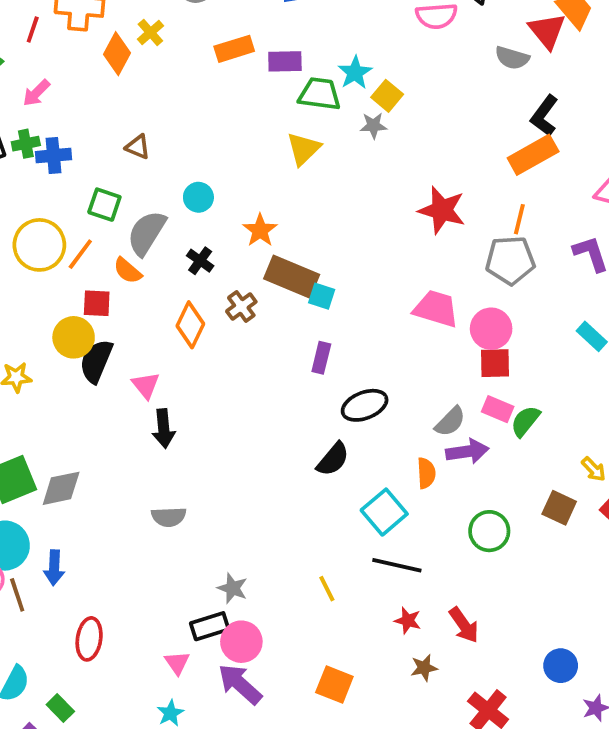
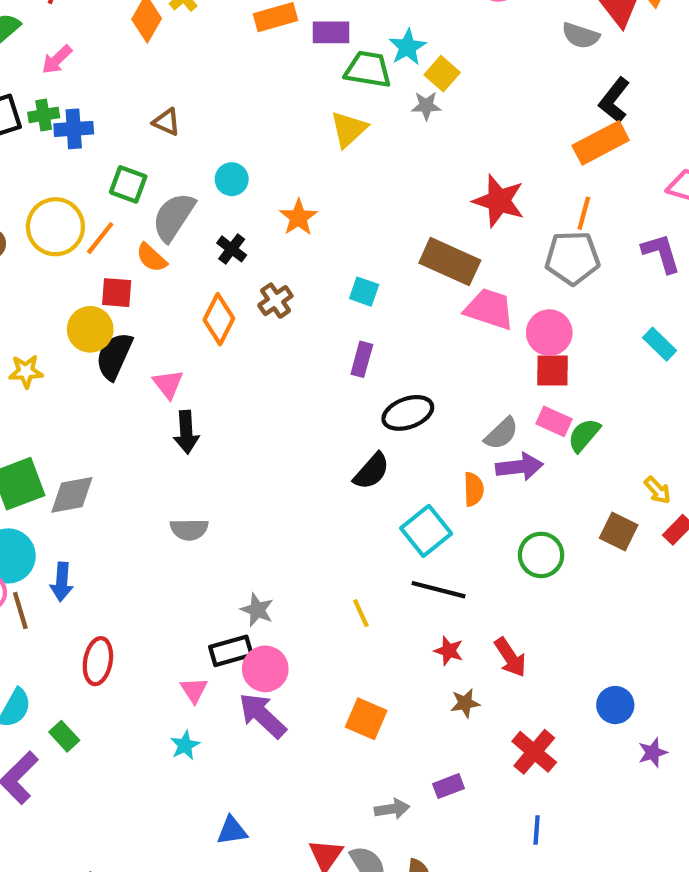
brown rectangle: (292, 277) -> (450, 262), moved

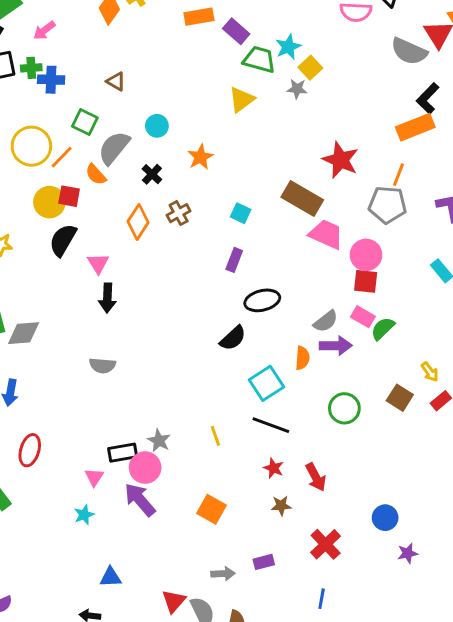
purple rectangle: (331, 32) -> (236, 31), turned 35
gray semicircle: (581, 36) -> (409, 51), size x1.4
yellow circle: (90, 329) -> (49, 202), moved
gray star: (257, 610) -> (159, 441), moved

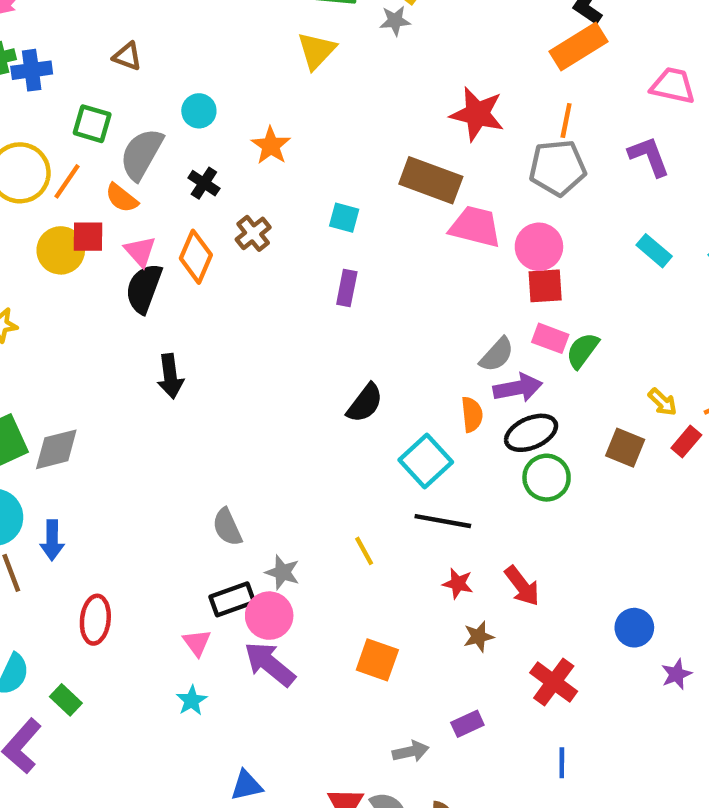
black semicircle: (63, 240) -> (144, 288), moved
pink triangle: (98, 263) -> (140, 251), moved
black ellipse: (262, 300) -> (531, 433), moved
gray semicircle: (102, 365) -> (227, 527), moved, turned 70

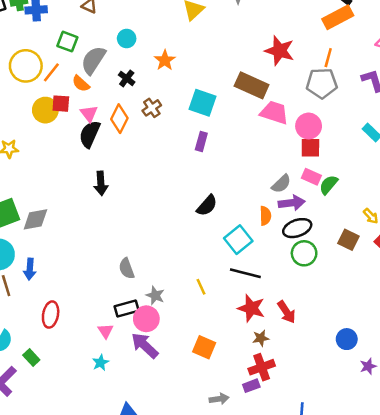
cyan square: (344, 218) -> (202, 103), size x1.6
red star: (458, 584) -> (251, 308), size x1.6
red cross: (554, 682) -> (262, 367), moved, turned 30

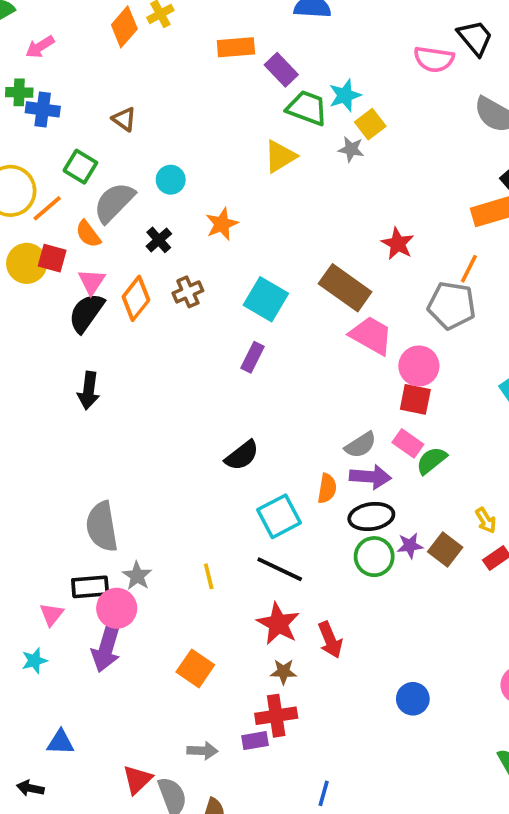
red star: (280, 51) -> (398, 244), size x0.7
gray semicircle: (127, 269) -> (102, 527), size x1.5
purple arrow: (145, 345) -> (106, 648), turned -128
purple star: (368, 366) -> (410, 546), moved

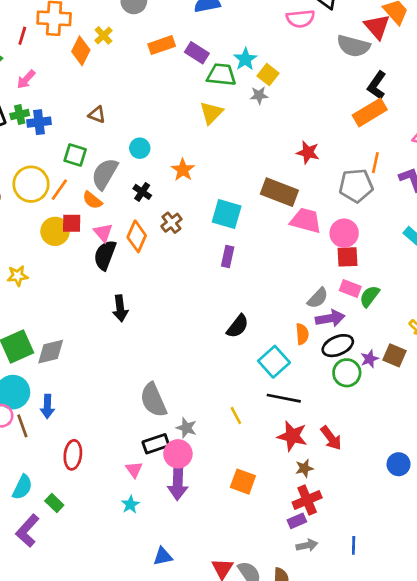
orange line: (469, 269) -> (375, 163), moved
gray arrow: (202, 751) -> (307, 545), moved

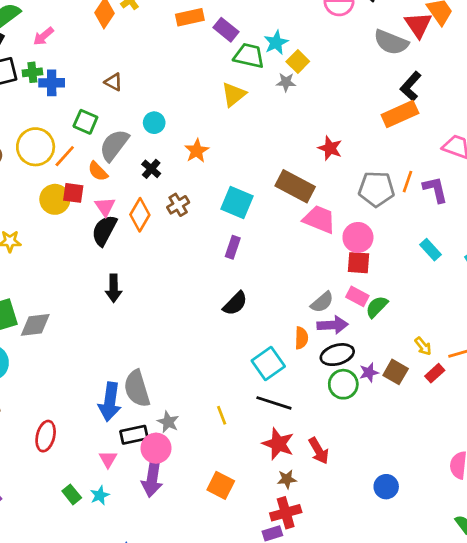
orange line: (375, 163) -> (407, 182), moved
black semicircle: (238, 326) -> (235, 303), moved
blue arrow: (47, 406) -> (110, 402), moved, size x1.5
green rectangle: (54, 503) -> (72, 494), moved

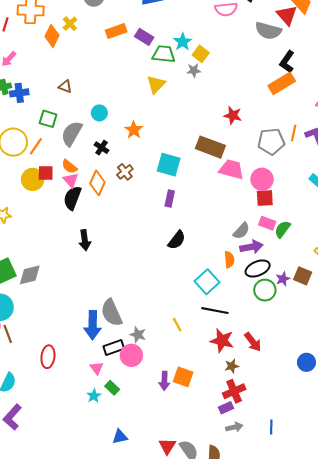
orange semicircle: (98, 171) -> (69, 166), moved
purple arrow: (152, 479) -> (164, 381), moved, size x0.7
green rectangle: (72, 494) -> (112, 388), moved

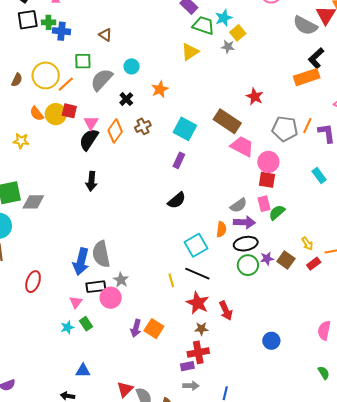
green square: (48, 119) -> (83, 61), turned -30
orange semicircle: (69, 166) -> (37, 114), moved
pink rectangle: (267, 223) -> (264, 204), turned 42
yellow line: (177, 325) -> (171, 280), moved

